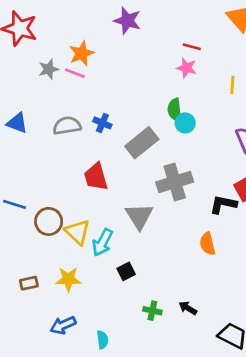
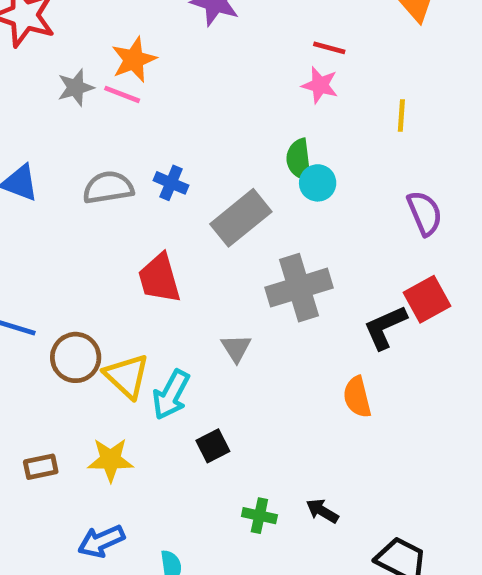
black L-shape: (223, 204) -> (385, 327), turned -36
gray triangle: (139, 216) -> (236, 348), size x0.6

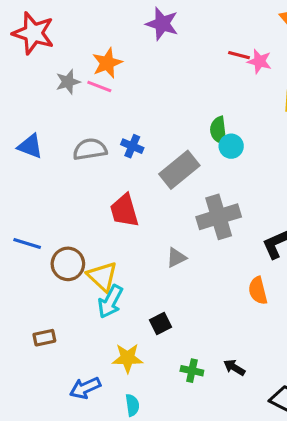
pink star: (320, 85) -> (259, 61), moved
gray triangle: (236, 348) -> (176, 258), turned 35
cyan arrow: (171, 395) -> (110, 302), moved
yellow star: (111, 460) -> (128, 358), moved

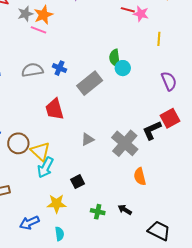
gray star: (68, 82) -> (25, 14), moved
gray cross: (219, 217) -> (125, 143), moved, turned -32
orange semicircle: (258, 291) -> (140, 177), moved

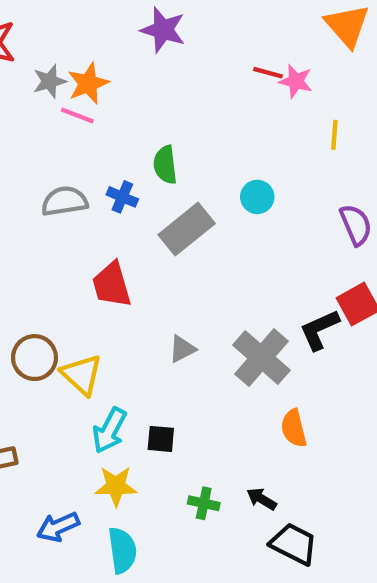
green semicircle: (115, 58) -> (165, 165), moved
cyan arrow: (45, 167) -> (109, 430), moved
black square: (78, 182) -> (161, 439), turned 32
black trapezoid: (159, 231) -> (294, 544), moved
cyan semicircle: (59, 234) -> (122, 550), size x1.5

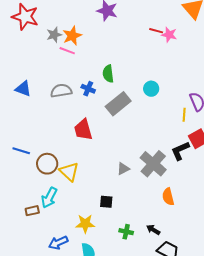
yellow line: (334, 135) -> (184, 115), moved
gray triangle: (182, 349) -> (123, 169), moved
cyan arrow: (109, 430) -> (49, 198), moved

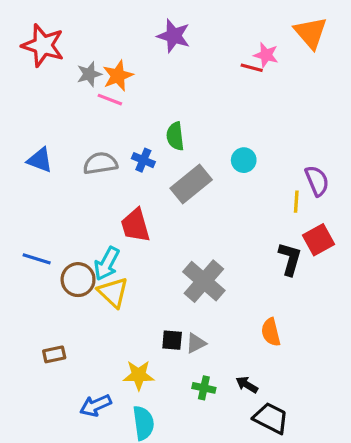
pink star: (169, 35) -> (266, 55), moved
black L-shape: (180, 151) -> (290, 259), turned 130
gray cross: (153, 164) -> (204, 281), moved
gray triangle: (123, 169) -> (196, 343), moved
cyan arrow: (49, 198) -> (107, 264), moved

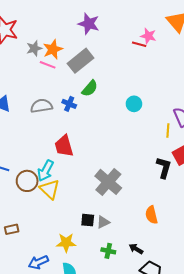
green semicircle: (175, 136) -> (90, 88), turned -132
gray rectangle: (191, 184) -> (81, 61), moved

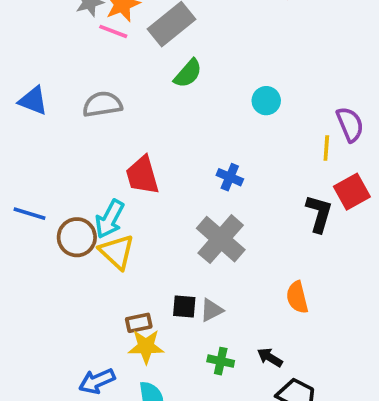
blue cross: (69, 104) -> (230, 177), moved
brown rectangle: (12, 229) -> (139, 323), moved

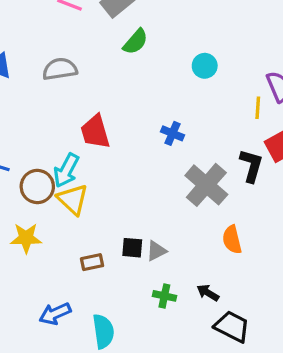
gray cross: (221, 239) -> (206, 185), moved
yellow star: (146, 346) -> (26, 238), moved

